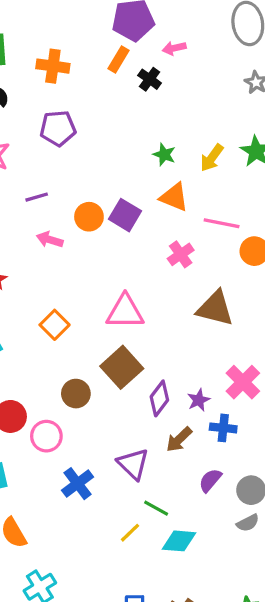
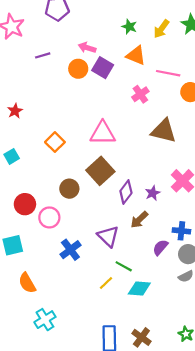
pink arrow: (50, 240) -> (87, 48), moved
blue cross: (223, 428) -> (181, 231), moved

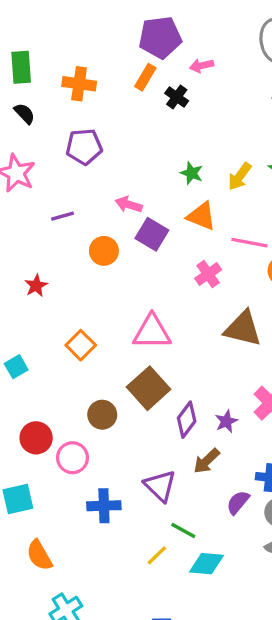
orange circle: (78, 69) -> (104, 251), moved
red star: (15, 111) -> (36, 286), moved
blue cross: (70, 250) -> (104, 506), turned 35

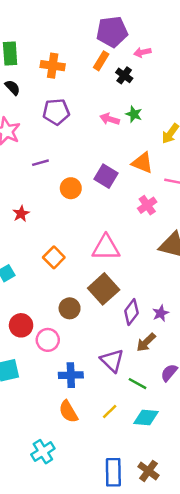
green star: (192, 173) -> (134, 114), moved
pink arrow: (129, 205) -> (110, 119), moved
green line: (183, 530) -> (138, 384), moved
orange semicircle: (39, 555) -> (68, 412), moved

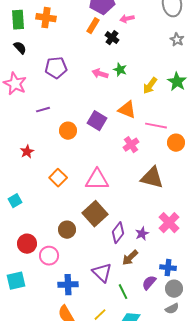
orange cross: (53, 66) -> (46, 18), moved
orange square: (54, 257) -> (58, 178), moved
green line: (138, 384) -> (123, 292), turned 35

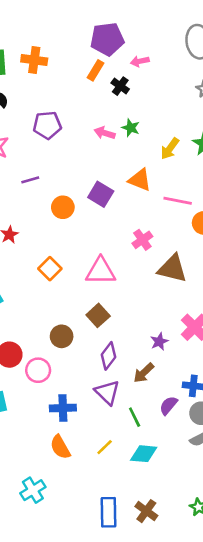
pink cross: (131, 145) -> (142, 240), moved
brown square: (95, 214) -> (98, 315), size x0.7
purple diamond: (118, 233) -> (108, 356), moved

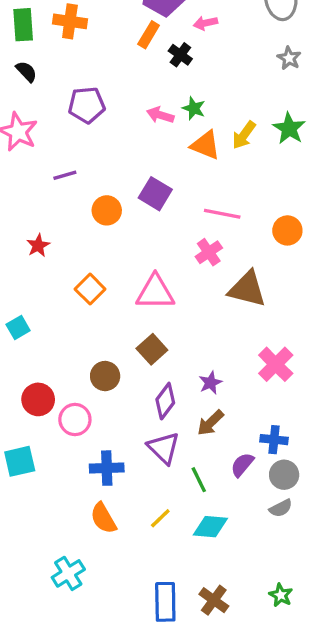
orange triangle: (140, 180) -> (205, 145), moved
pink line: (178, 201) -> (222, 214), moved
purple star: (159, 342) -> (210, 383), moved

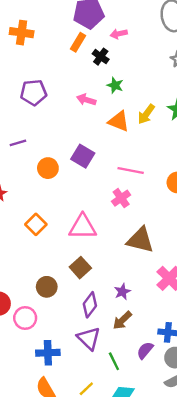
green star: (194, 108) -> (115, 85), moved
brown triangle: (247, 289) -> (140, 240), moved

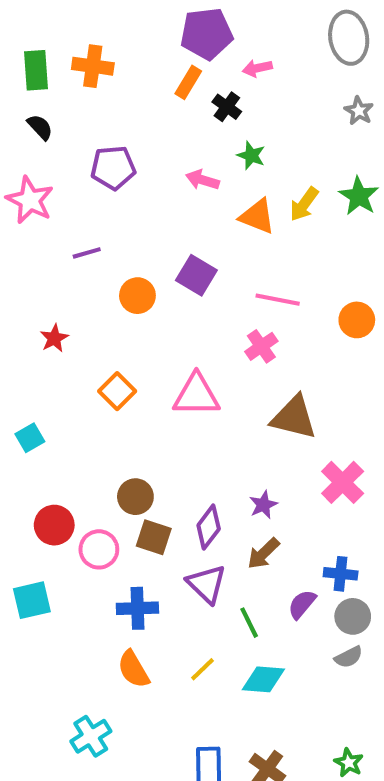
brown square: (80, 268) -> (154, 537), moved, turned -30

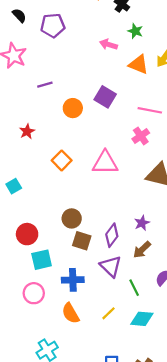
purple pentagon: (113, 168) -> (53, 25), moved
pink circle: (99, 549) -> (34, 293), moved
cyan square: (32, 600) -> (42, 260), moved

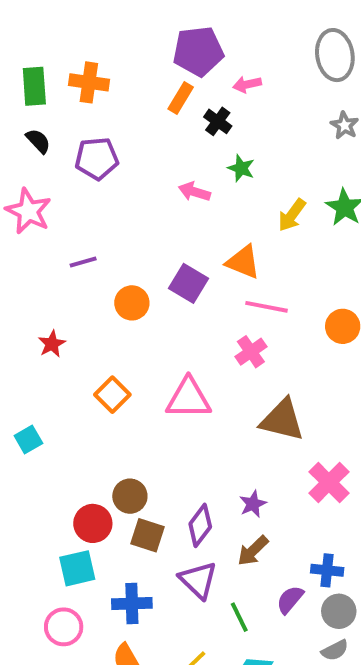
orange triangle: (139, 65) -> (243, 262), moved
red circle: (27, 234) -> (93, 523), moved

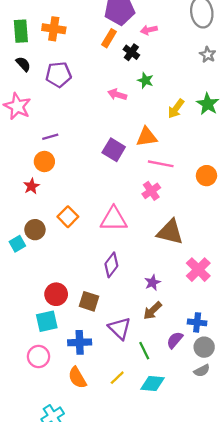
orange triangle: (243, 262) -> (147, 137), turned -30
orange circle: (132, 303) -> (44, 161), moved
brown circle: (130, 496) -> (35, 230), moved
purple diamond: (200, 525) -> (111, 265), moved

